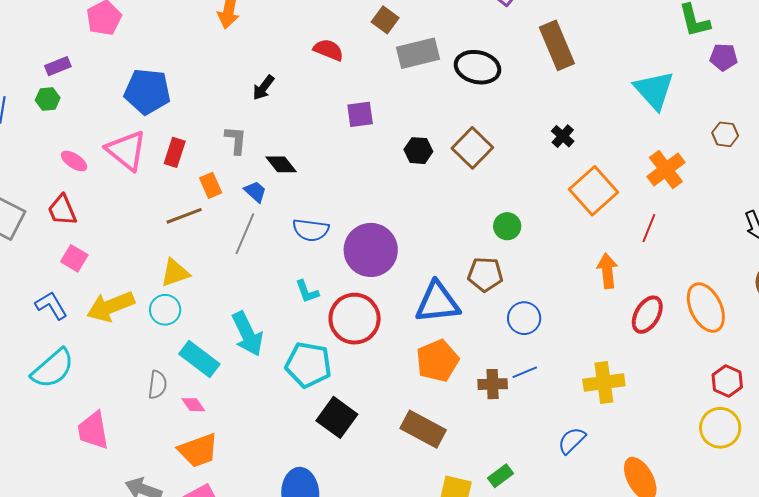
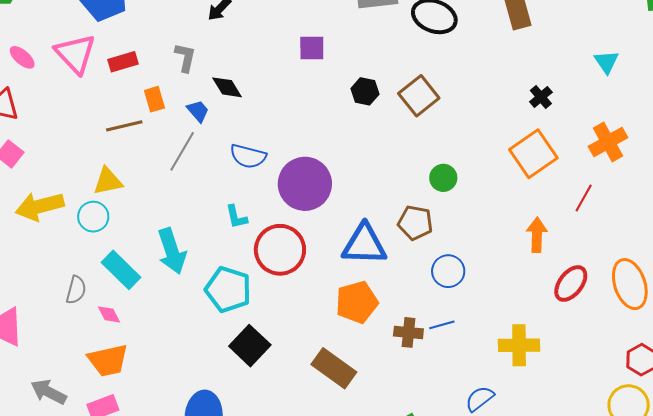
cyan triangle: (654, 90) -> (606, 62), size x0.6
black cross: (563, 136) -> (541, 97), moved
red rectangle: (175, 152) -> (123, 62), turned 48

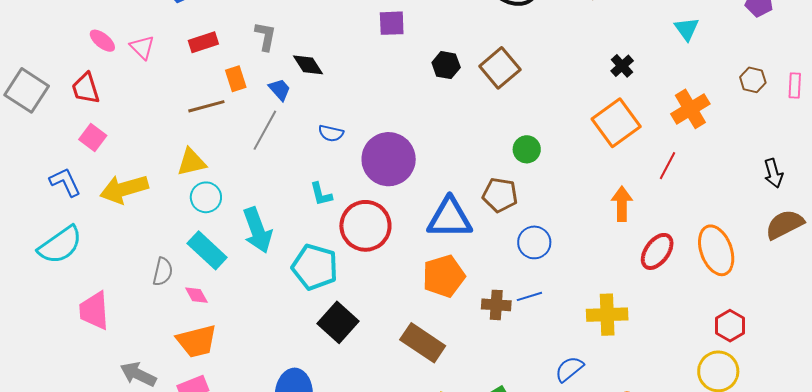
pink triangle: (75, 54) -> (142, 47), moved, size x0.6
blue semicircle: (248, 156) -> (331, 133), size x0.7
cyan circle: (93, 217) -> (206, 197), moved

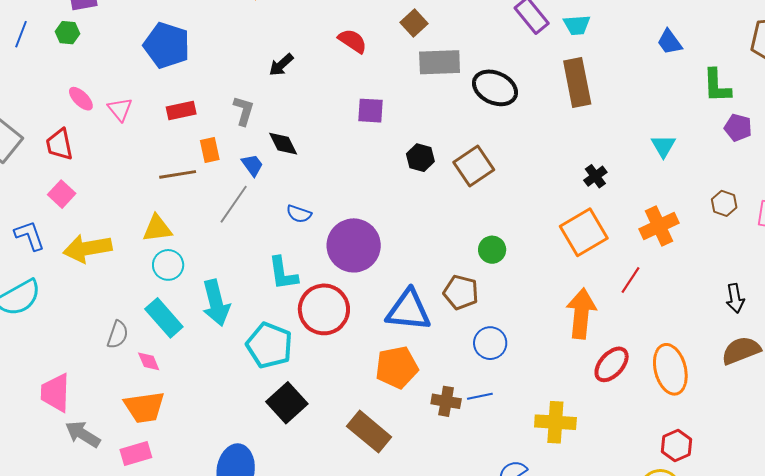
cyan L-shape: (321, 194) -> (283, 273), size x1.4
orange arrow: (622, 204) -> (581, 314), size x1.4
pink trapezoid: (94, 311) -> (55, 393), moved

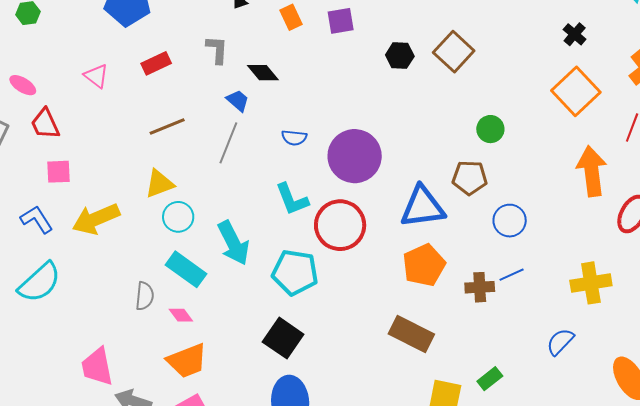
pink ellipse: (81, 99) -> (23, 85), moved
orange rectangle: (210, 150) -> (291, 17), moved
pink square: (62, 194) -> (58, 172), turned -32
black square: (287, 403) -> (283, 338), moved

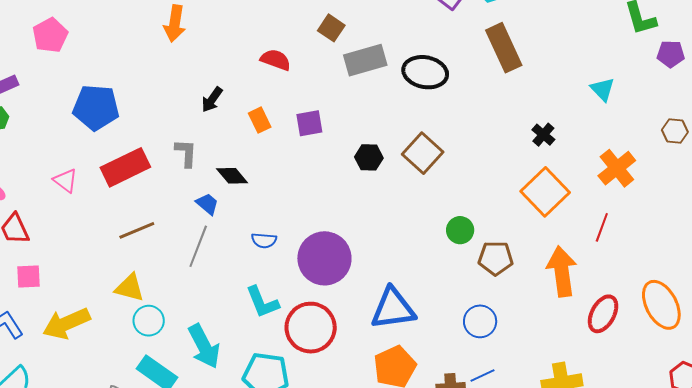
red rectangle: (156, 63) -> (125, 167), size x1.6
brown pentagon: (470, 178) -> (496, 258), moved
yellow triangle: (159, 184) -> (130, 288), turned 36

